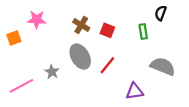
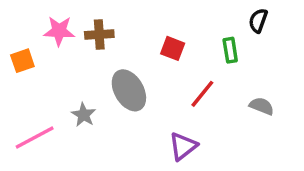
brown cross: (81, 25) -> (99, 34), moved, turned -35
red line: (107, 65) -> (202, 94), moved
gray semicircle: (163, 66) -> (262, 106), size x0.6
purple triangle: (135, 91) -> (183, 146), moved, turned -30

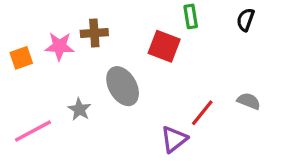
pink star: (59, 31) -> (59, 46), moved
red square: (173, 48) -> (164, 46), size x1.4
green rectangle: (230, 50) -> (191, 16), moved
red line: (202, 94) -> (202, 113), moved

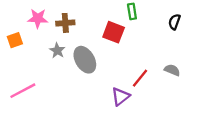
black semicircle: (245, 20) -> (174, 22), moved
pink star: (59, 46) -> (38, 18), moved
gray star: (79, 109) -> (57, 51), moved

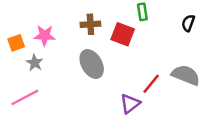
pink star: (38, 18) -> (45, 35), moved
brown cross: (65, 23) -> (90, 24), moved
gray star: (57, 51) -> (35, 63), moved
gray semicircle: (172, 70) -> (186, 75), size x1.6

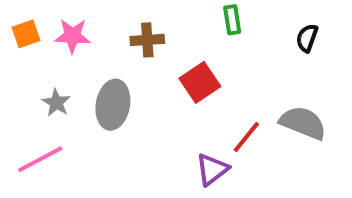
red square: (123, 34) -> (200, 82), moved, turned 35
pink star: (45, 35) -> (72, 36), moved
orange square: (16, 43) -> (26, 34), moved
gray ellipse: (92, 64) -> (113, 105), moved, turned 40

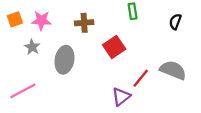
gray star: (56, 103) -> (32, 47), moved

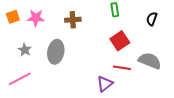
gray star: (32, 47) -> (25, 50), moved
red square: (114, 47) -> (120, 41), moved
red line: (141, 78) -> (122, 68), turned 60

